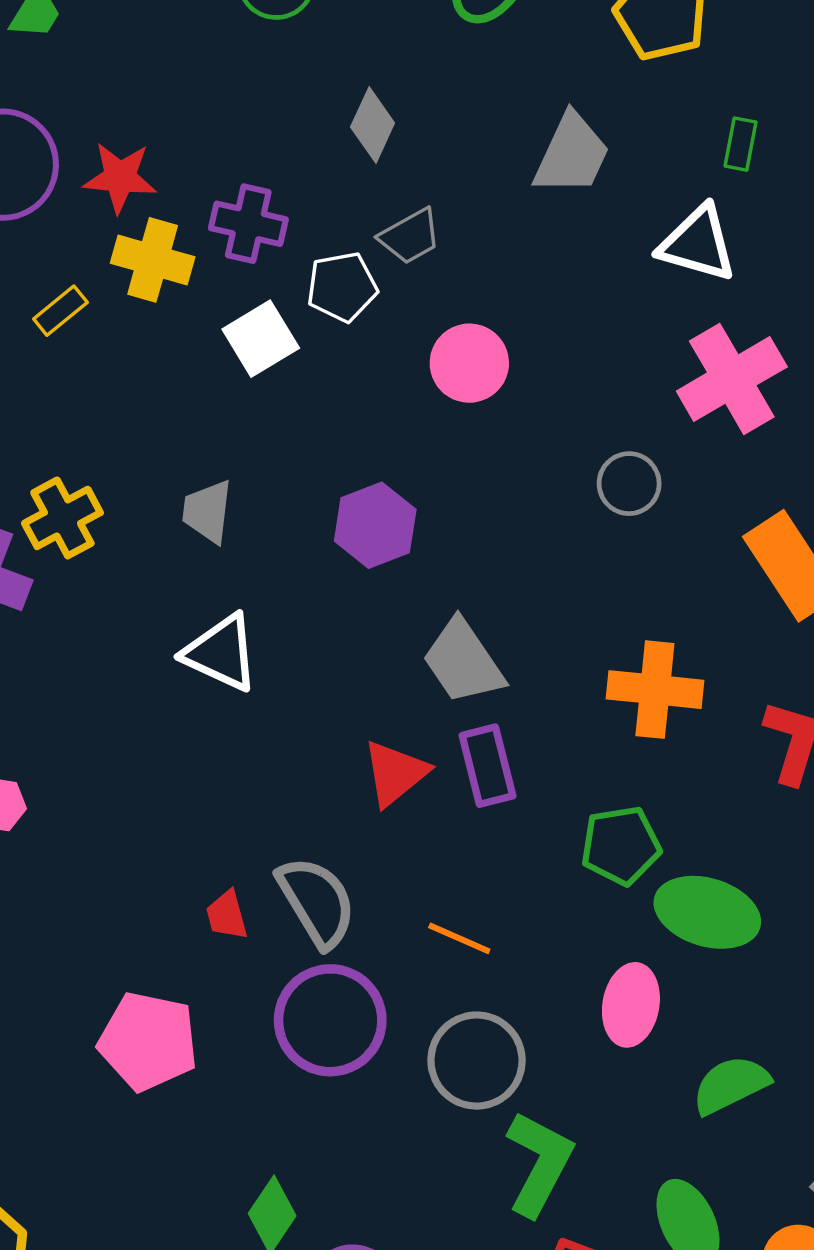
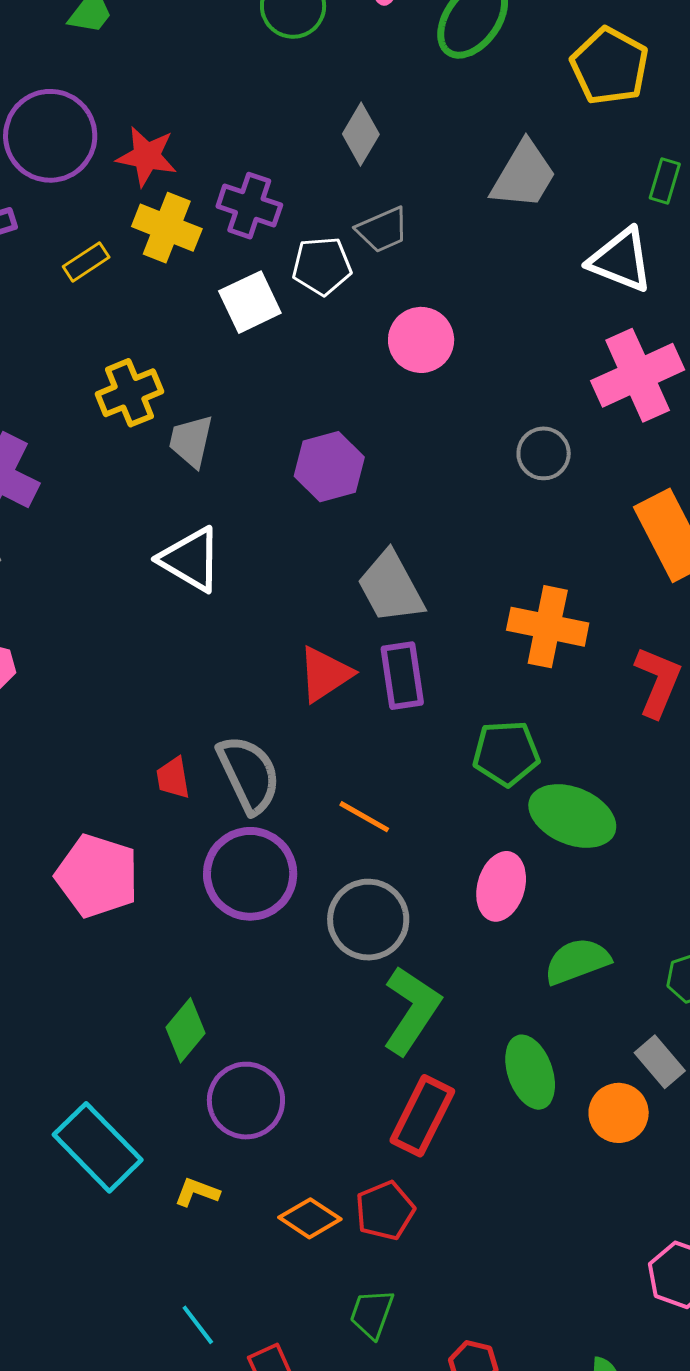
yellow cross: (62, 518) -> (129, 393), moved

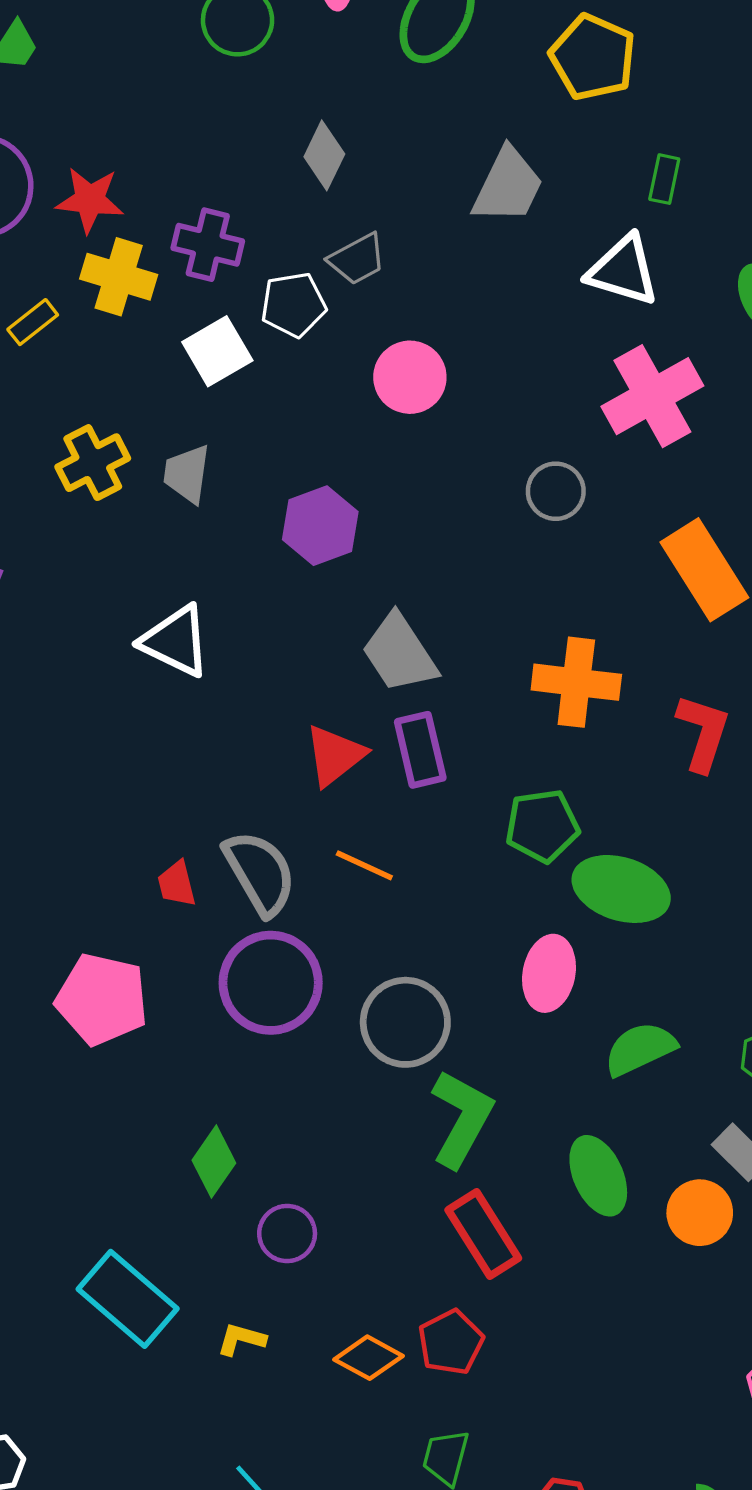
gray trapezoid: (191, 441) -> (187, 474), moved
orange line: (364, 817) -> (364, 865), moved
purple circle: (246, 1101) -> (287, 1233), size x0.7
red rectangle: (422, 1116) -> (483, 1234), turned -54

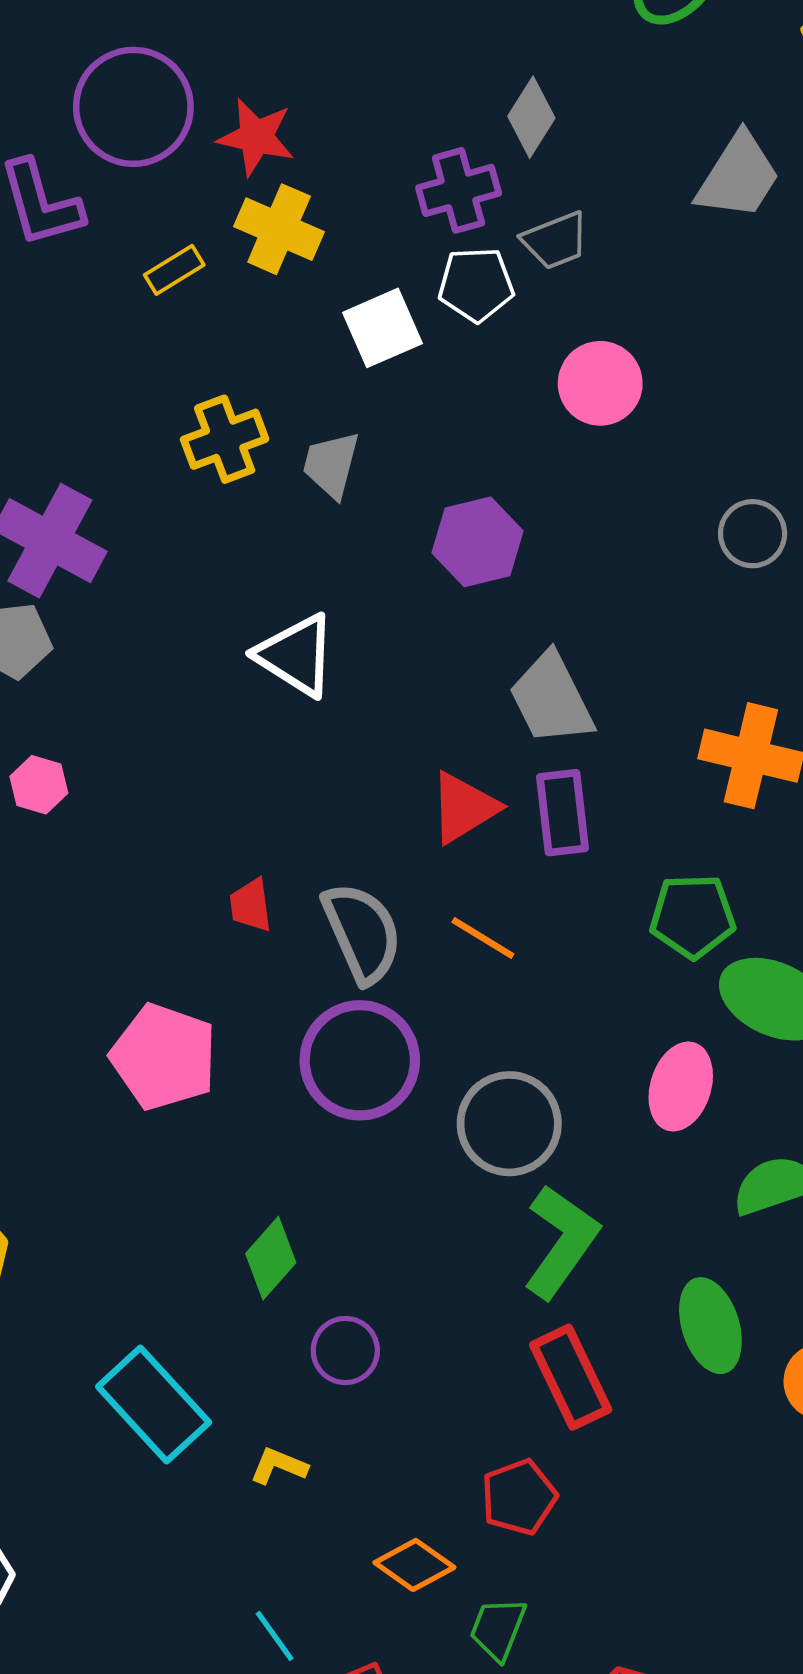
purple cross: (208, 245) -> (459, 190), moved, turned -36
red trapezoid: (177, 884) -> (251, 905), moved
orange diamond: (368, 1358) -> (414, 1565), moved

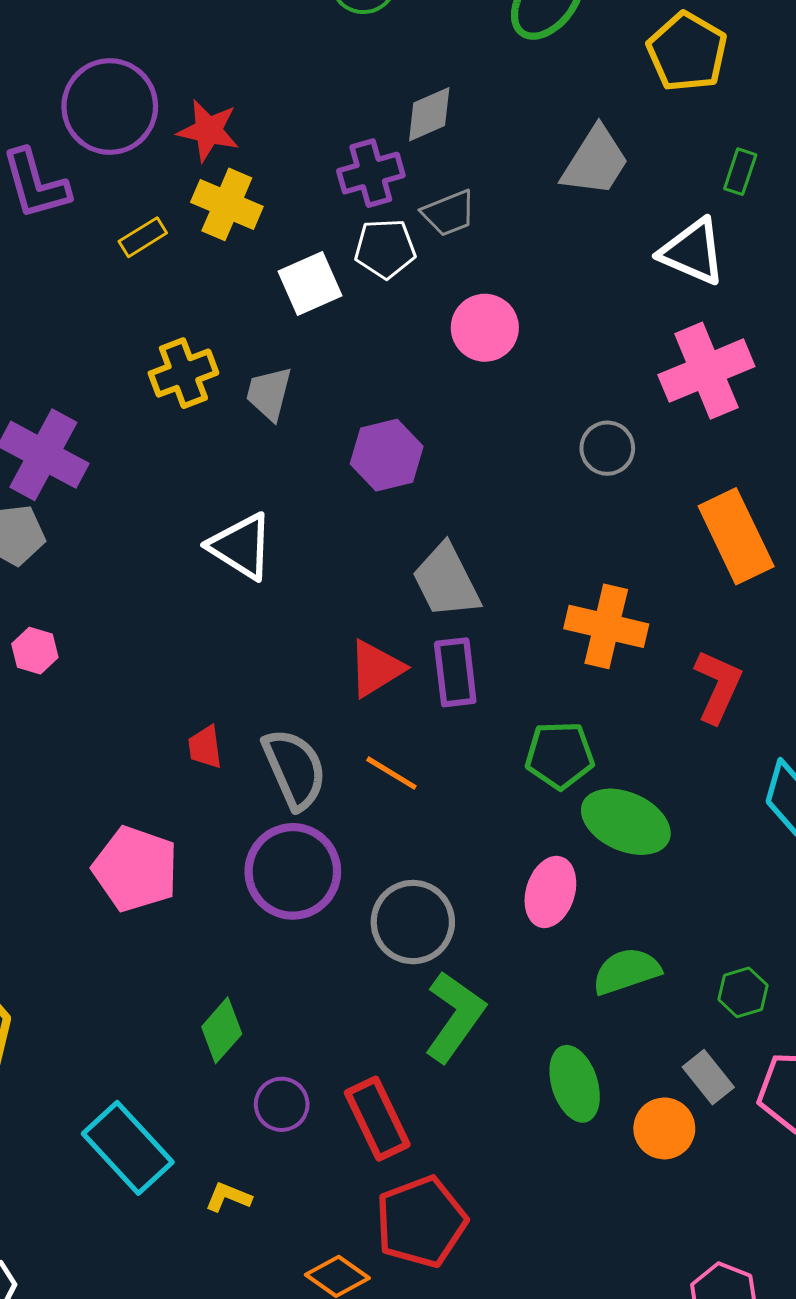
gray diamond: (531, 117) -> (429, 114), turned 34
red rectangle: (571, 1377) -> (377, 1119), moved
red pentagon: (519, 1497) -> (421, 1222), size x1.5

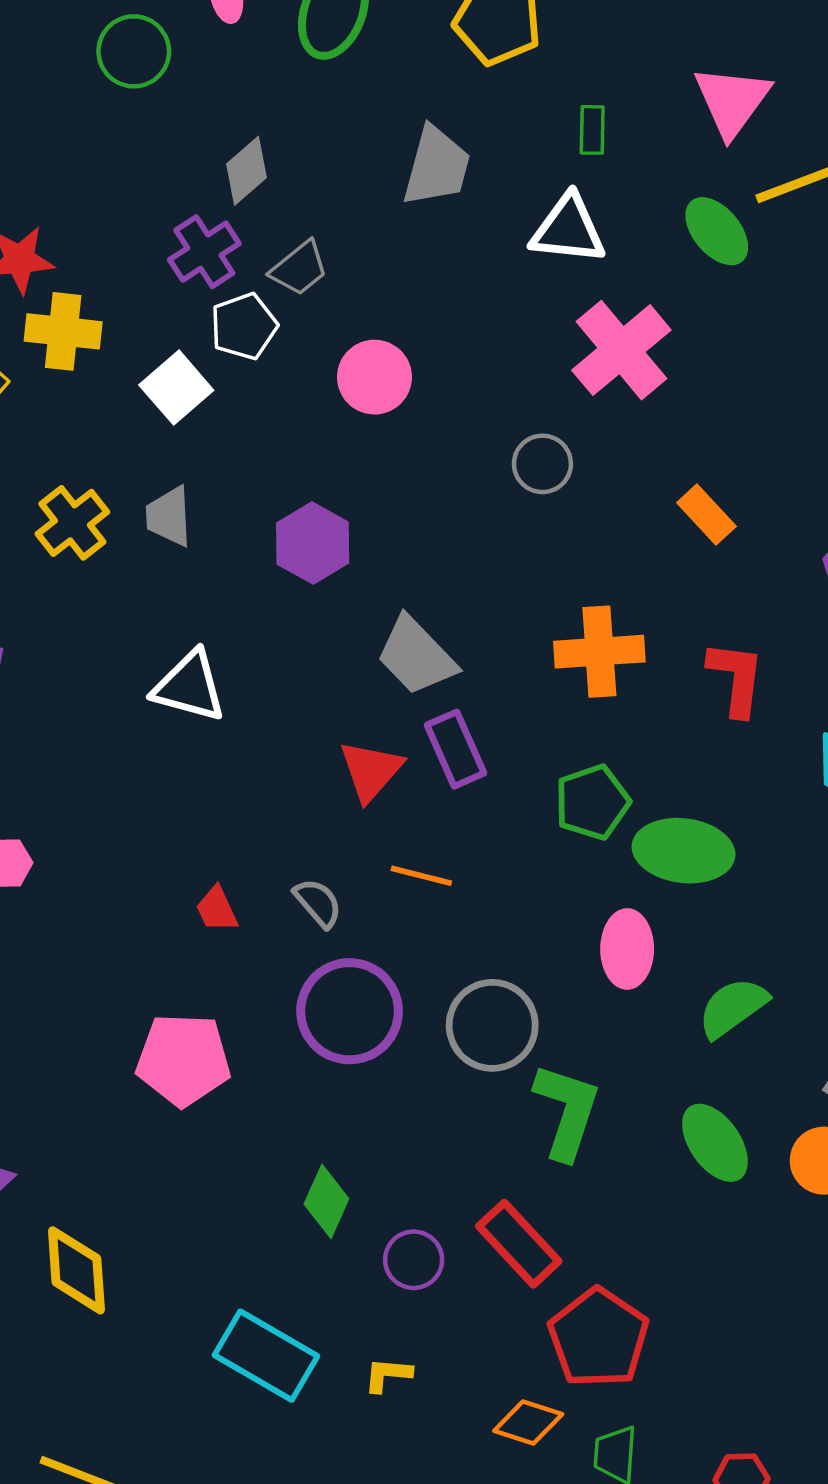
orange rectangle: (736, 536) -> (706, 515), size x0.6
gray semicircle: (295, 769) -> (318, 903), size x0.6

